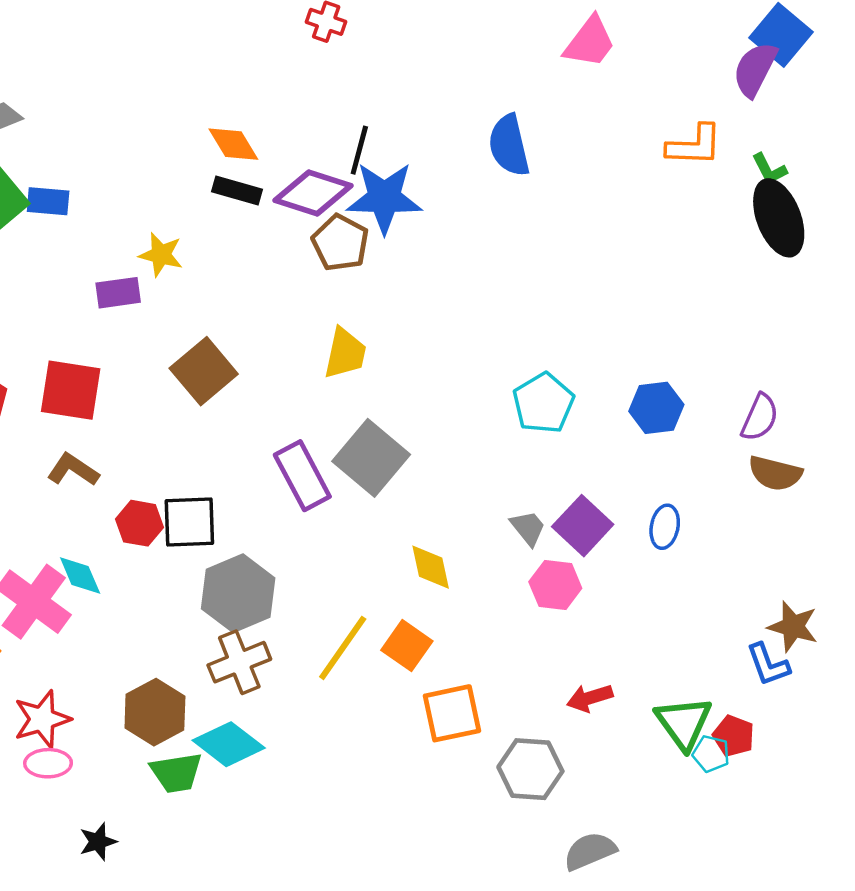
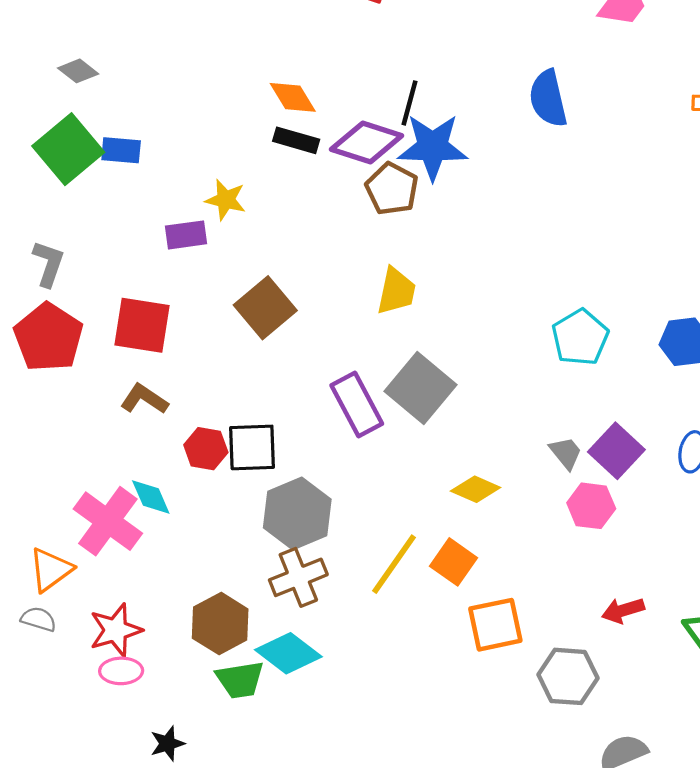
yellow diamond: (431, 567) -> (476, 489), turned -54

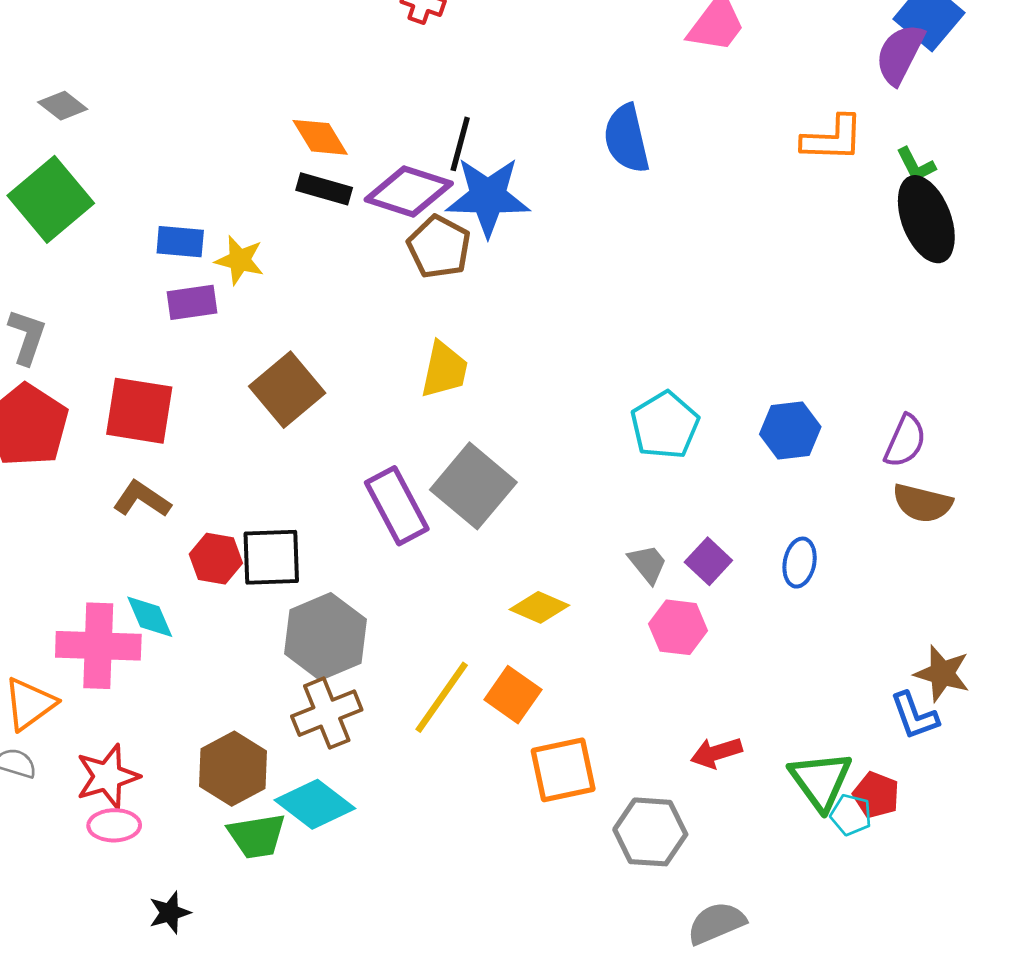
blue rectangle: (121, 150) -> (180, 242), moved
purple square: (616, 451) -> (708, 561), size x0.7
pink cross: (108, 521) -> (98, 646), turned -34

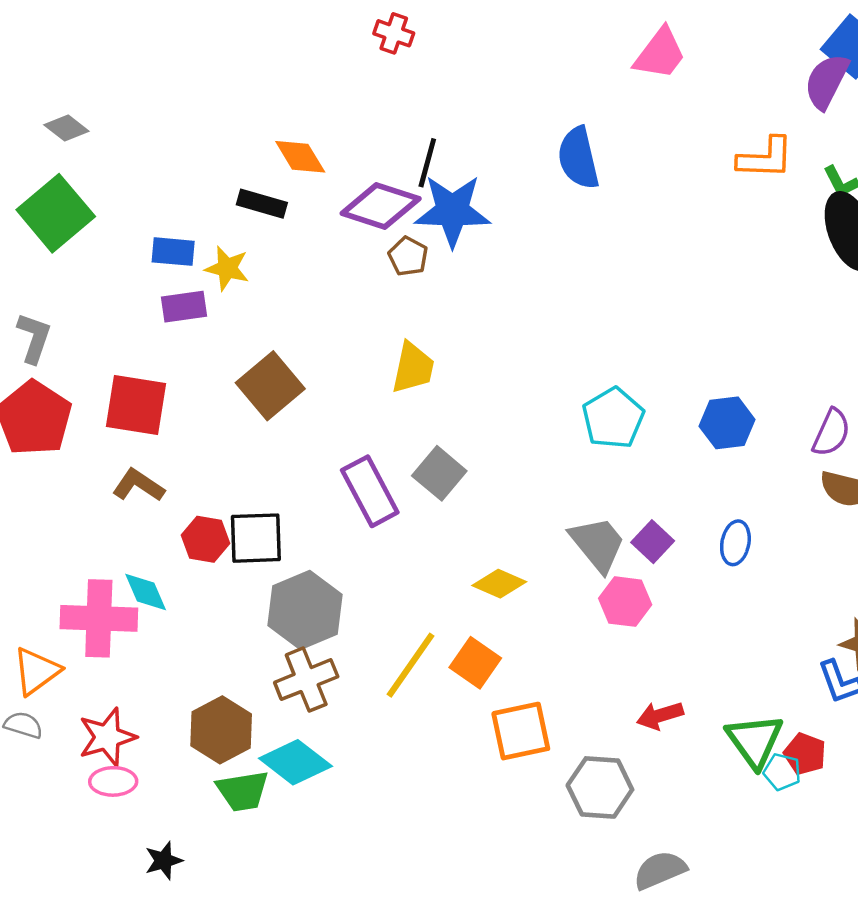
black rectangle: (324, 189) -> (262, 204), moved
brown pentagon: (439, 247) -> (408, 256), size x0.7
gray square: (473, 486) -> (439, 473), size x0.7
gray trapezoid: (648, 564) -> (598, 544), size x1.6

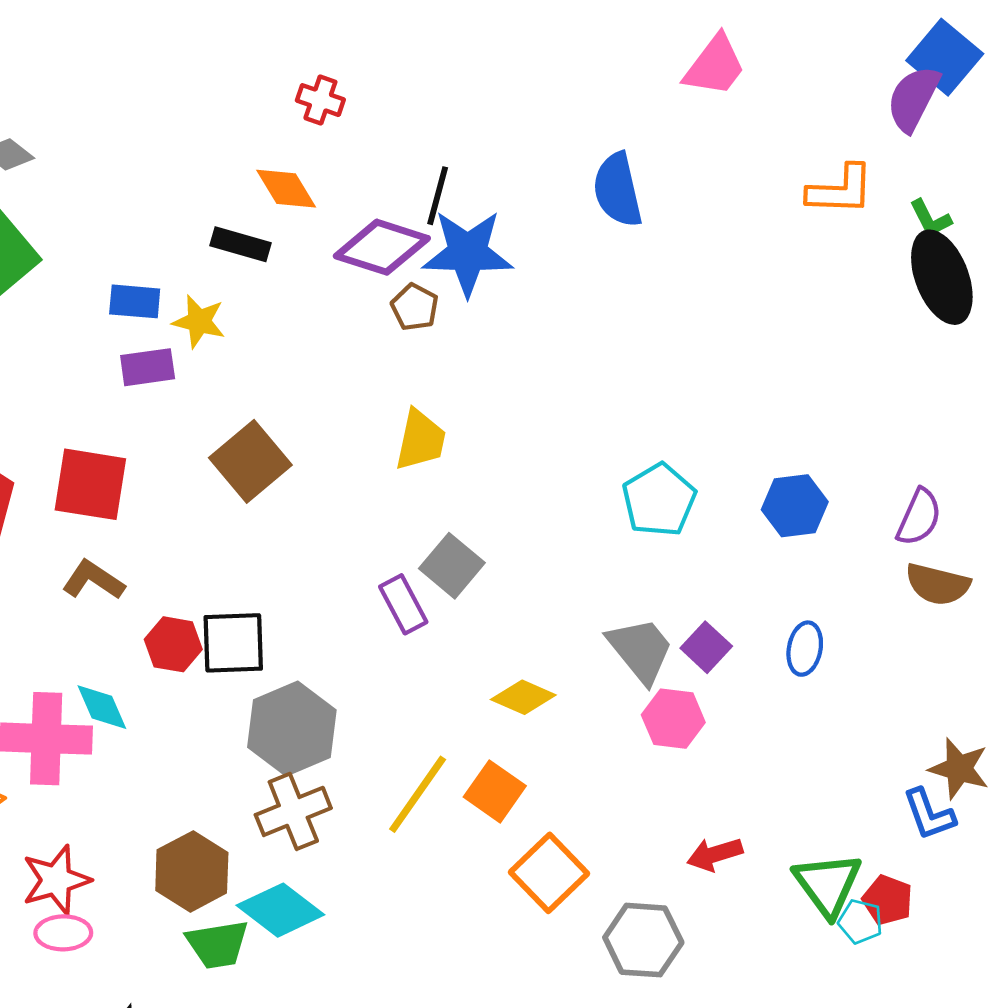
red cross: (394, 33) -> (320, 100), moved
purple rectangle: (370, 491) -> (403, 604), moved, size x0.7
orange square: (521, 731) -> (549, 873), turned -32

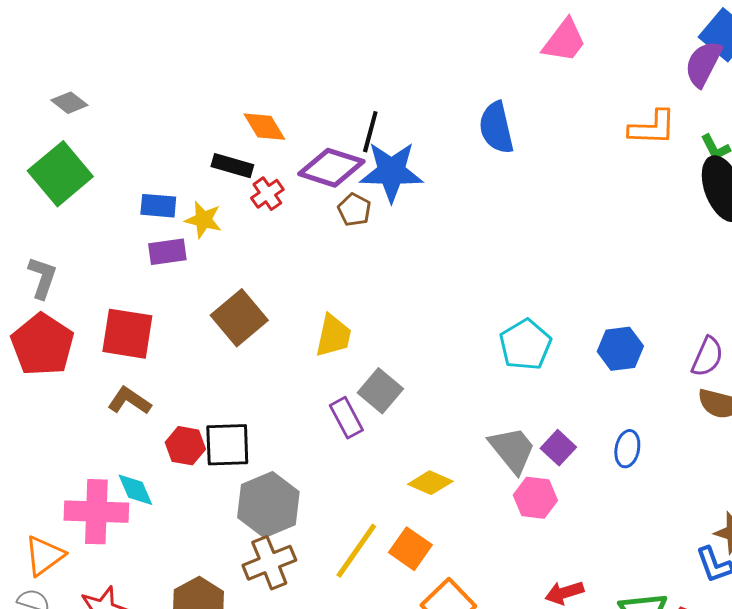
red cross: (320, 100) -> (267, 194), moved, turned 36
yellow trapezoid: (420, 440) -> (333, 336), moved

